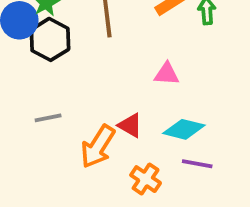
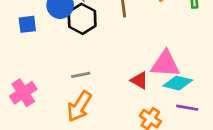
pink triangle: (167, 74) -> (165, 64), moved, size x1.6
orange arrow: (98, 147) -> (79, 106), moved

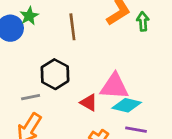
black hexagon: (82, 19) -> (55, 74), moved

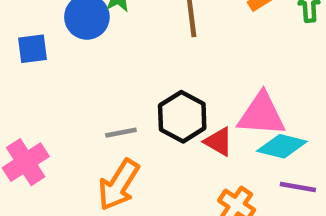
black hexagon: (55, 74) -> (182, 117), moved

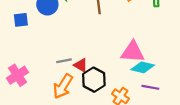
black hexagon: (182, 117) -> (94, 80), moved
red triangle: (218, 142) -> (81, 65), moved

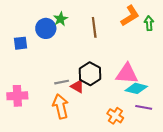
pink cross: (17, 75) -> (17, 96), turned 30
black hexagon: (94, 80) -> (90, 74), moved
orange arrow: (63, 86) -> (61, 106), turned 135

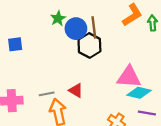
blue circle: (46, 28) -> (76, 29), moved
black hexagon: (90, 74) -> (89, 45), moved
gray line: (62, 82) -> (47, 94), moved

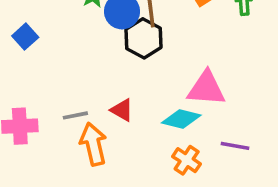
blue square: (15, 44) -> (25, 37), turned -35
cyan diamond: (139, 93) -> (181, 119), moved

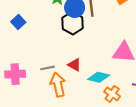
black hexagon: (144, 38) -> (72, 23), moved
cyan diamond: (181, 119) -> (99, 77), moved

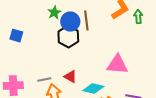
blue square: (18, 22) -> (16, 36), turned -32

